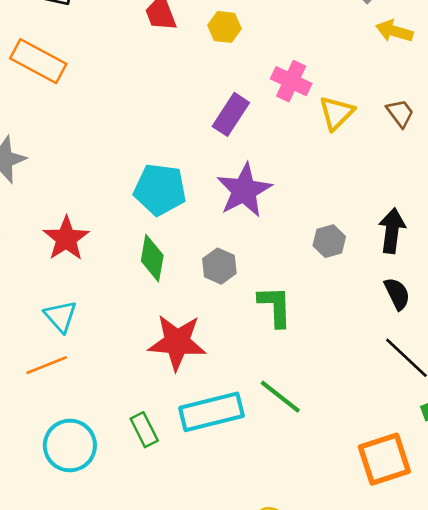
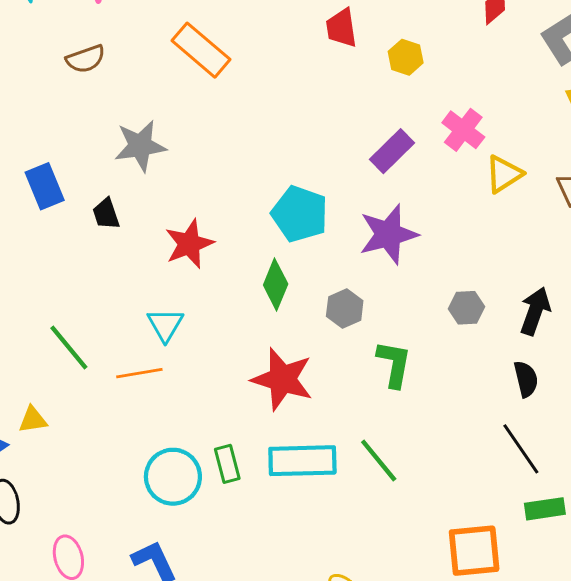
cyan circle: (70, 445) -> (173, 477), moved

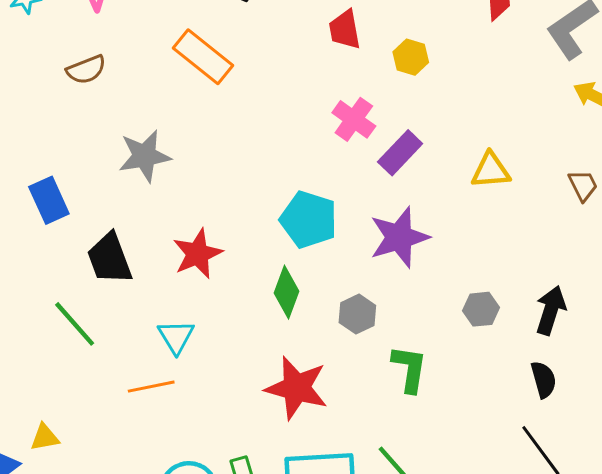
pink cross: (463, 130) -> (354, 119), moved
yellow triangle: (504, 174) -> (491, 170), moved, turned 30
black trapezoid: (106, 214) -> (110, 259), moved, size x1.6
green line: (69, 347) -> (75, 324), moved

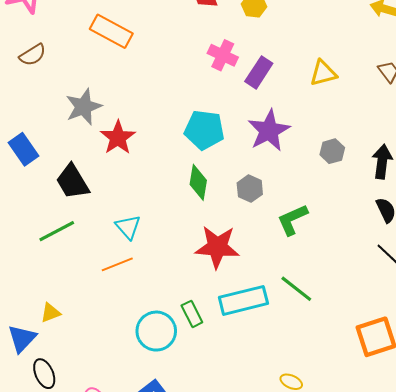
red star: (198, 254) -> (118, 138), moved
gray hexagon: (481, 309) -> (332, 151), moved
green line: (75, 324) -> (57, 231), turned -66
green L-shape: (409, 369) -> (292, 220), turned -112

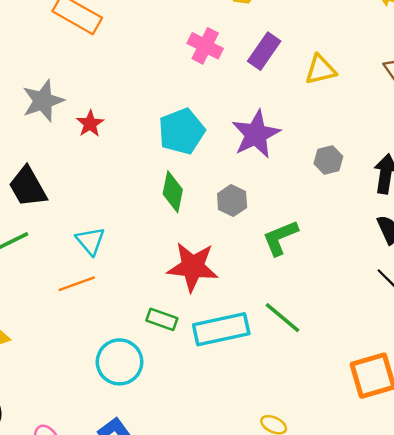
purple rectangle: (259, 72) -> (264, 51), moved
cyan pentagon: (204, 130) -> (182, 131), turned -30
red star: (118, 138) -> (90, 124), moved, size x0.7
green rectangle: (192, 314) -> (162, 319), moved, turned -45

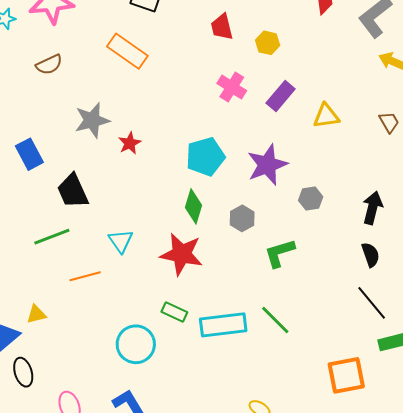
gray hexagon: (328, 160) -> (311, 199), moved
red star: (193, 267) -> (182, 254), moved
orange line: (77, 284) -> (85, 276), moved

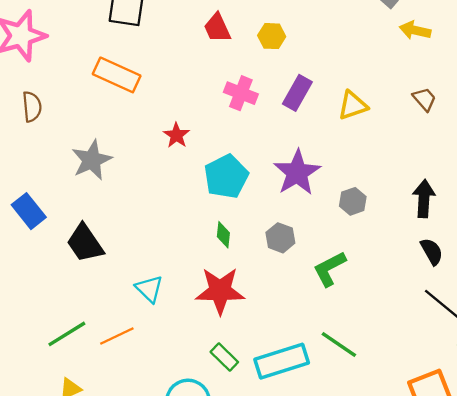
brown semicircle: (49, 65) -> (32, 107), turned -60
red star: (130, 143) -> (176, 135), moved
green diamond: (193, 206) -> (223, 235), size x0.7
green line: (52, 237) -> (67, 334), moved
green rectangle: (174, 312) -> (224, 357), turned 30

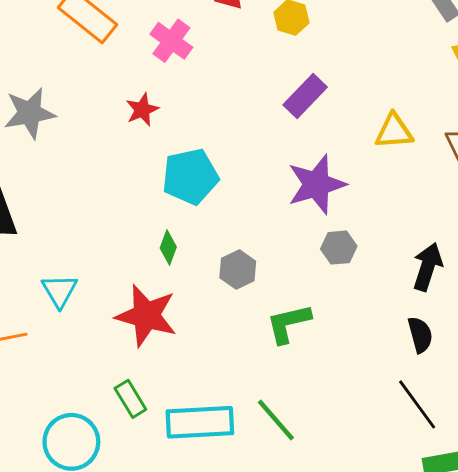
pink cross: (241, 93) -> (171, 41), moved
yellow triangle: (353, 105) -> (394, 131), moved
purple star: (297, 173) -> (316, 184), moved

